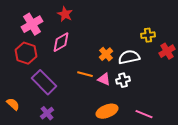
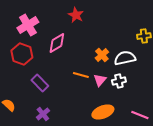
red star: (65, 14) -> (76, 15), moved
pink triangle: (104, 79) -> (100, 80), turned 48
purple rectangle: (44, 82) -> (40, 83), size x0.7

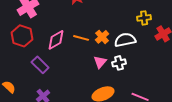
pink diamond: (57, 43) -> (56, 40), moved
orange line: (81, 75) -> (81, 38), moved

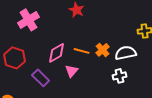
red hexagon: (22, 36) -> (15, 58), moved
pink triangle: (100, 62) -> (72, 71), moved

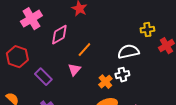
orange cross: (103, 50) -> (105, 82), moved
orange line: (82, 51) -> (84, 50), turned -63
pink diamond: (57, 53) -> (59, 35), moved

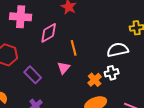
pink cross: (31, 19) -> (21, 17), turned 35
orange line: (84, 50) -> (74, 48), turned -56

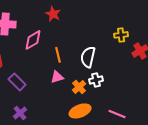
white semicircle: (118, 50) -> (88, 57), moved, turned -65
pink triangle: (64, 68) -> (57, 77), moved, turned 32

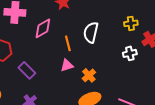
white semicircle: (88, 57) -> (91, 32), moved
white cross: (96, 80) -> (130, 53), moved

